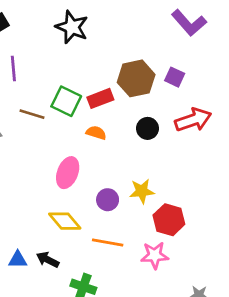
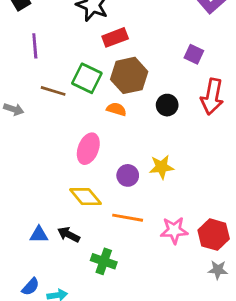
brown hexagon: (136, 78) -> (129, 75), moved
red rectangle: (100, 98) -> (115, 37), moved
red arrow: (193, 120) -> (212, 97), turned 120
red hexagon: (169, 220) -> (214, 235), moved

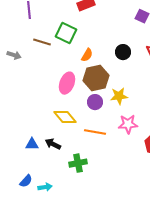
brown hexagon: (129, 75) -> (96, 78), moved
orange semicircle: (116, 109) -> (87, 55), turned 104
pink star: (174, 230) -> (128, 124), moved
green cross: (104, 261) -> (78, 163), turned -30

